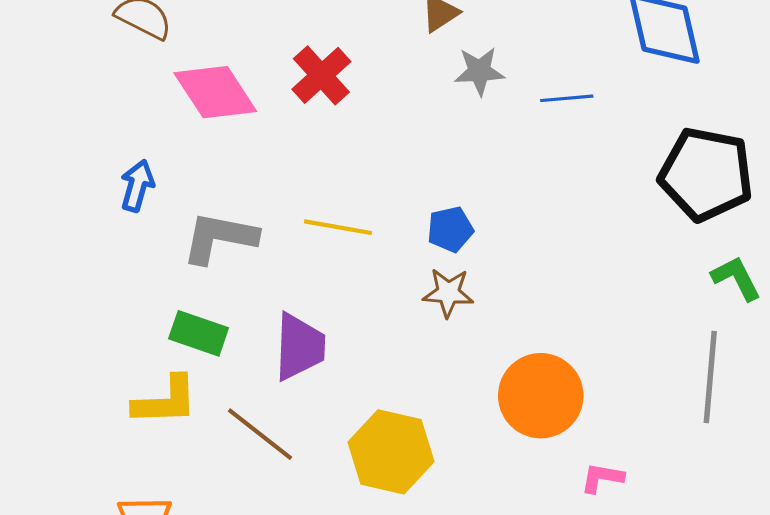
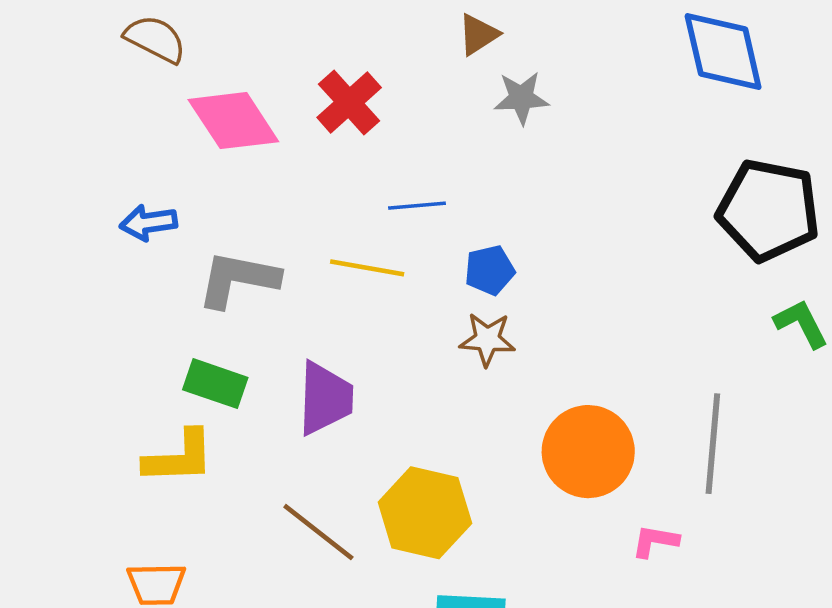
blue line: (567, 98) -> (417, 206), moved
blue arrow: (137, 186) -> (148, 223), turned -114
gray line: (710, 377) -> (713, 444), moved
brown line: (260, 434) -> (318, 532), moved

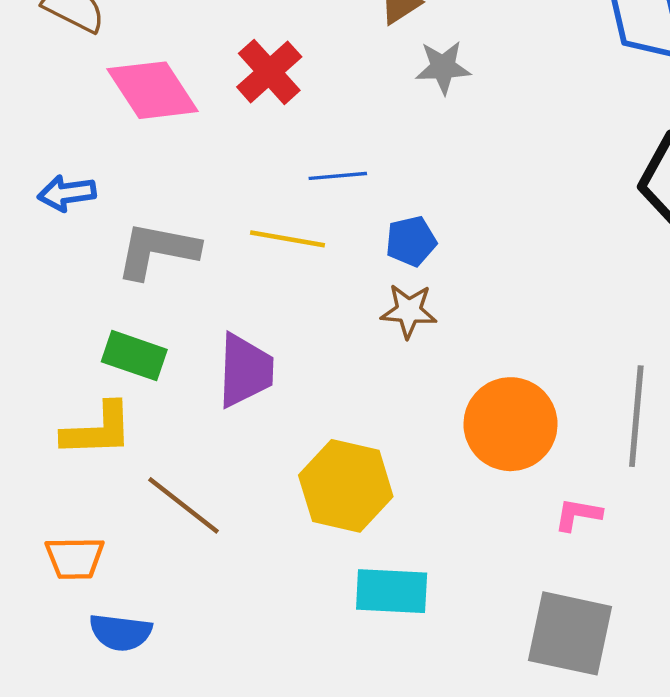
brown line: (318, 532) -> (183, 505), moved

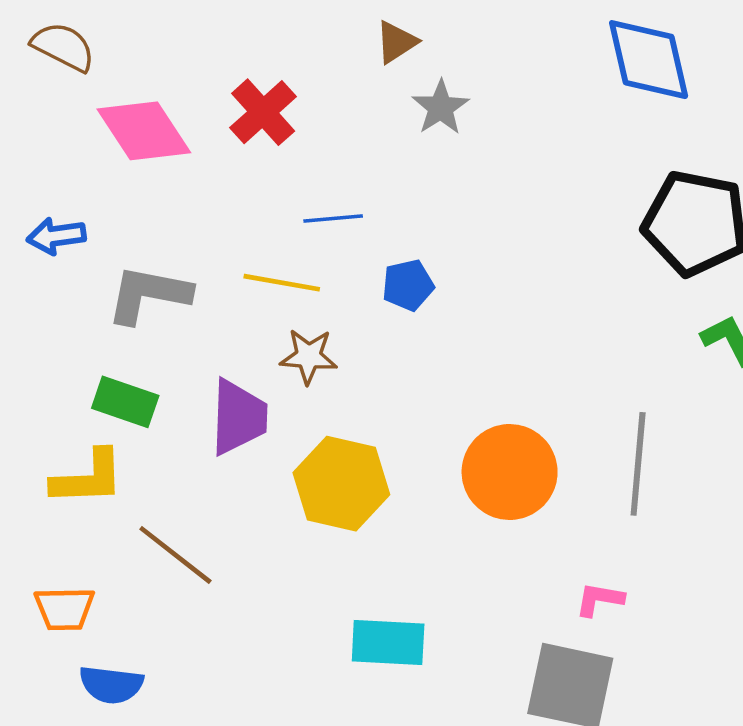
gray star: (443, 67) -> (441, 107), turned -30
brown star: (409, 311) -> (309, 356), moved
yellow hexagon: (346, 486) -> (341, 484), moved
pink L-shape: (578, 514) -> (600, 599), moved

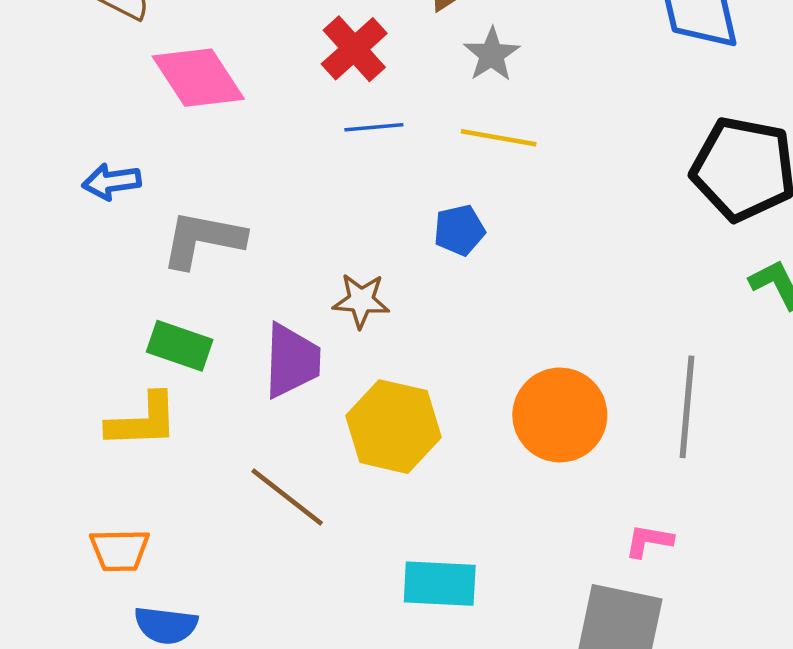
red cross: (263, 112) -> (354, 49), moved
blue line: (333, 218) -> (374, 127), moved
yellow line: (282, 283) -> (499, 138), moved
brown line: (175, 555) -> (287, 497), moved

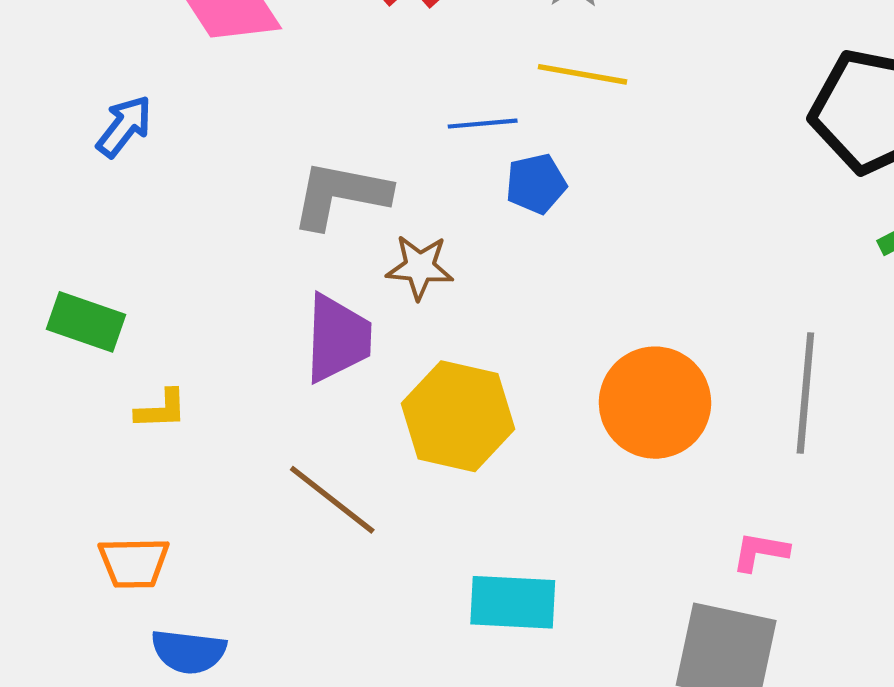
blue line: (374, 127) -> (483, 124), moved
blue arrow: (112, 182) -> (124, 126), turned 136
gray L-shape: (203, 239) -> (340, 195), moved
green rectangle: (180, 346) -> (86, 322), moved
yellow L-shape: (143, 421) -> (161, 409), size x0.6

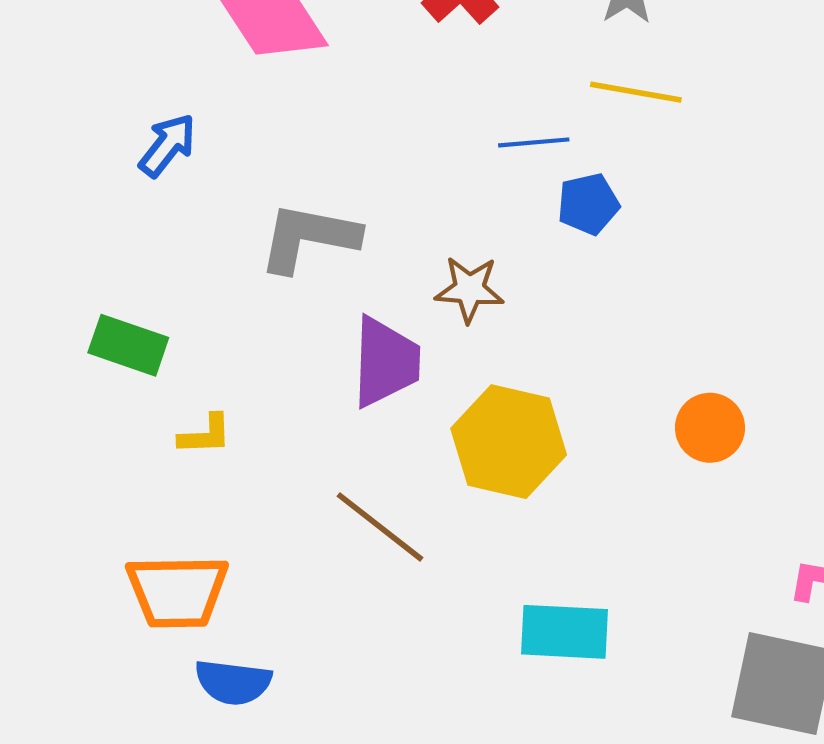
gray L-shape: (340, 195) -> (309, 238), moved
orange circle: (655, 403) -> (710, 428), size x0.6
orange trapezoid: (134, 563) -> (177, 591), size x1.4

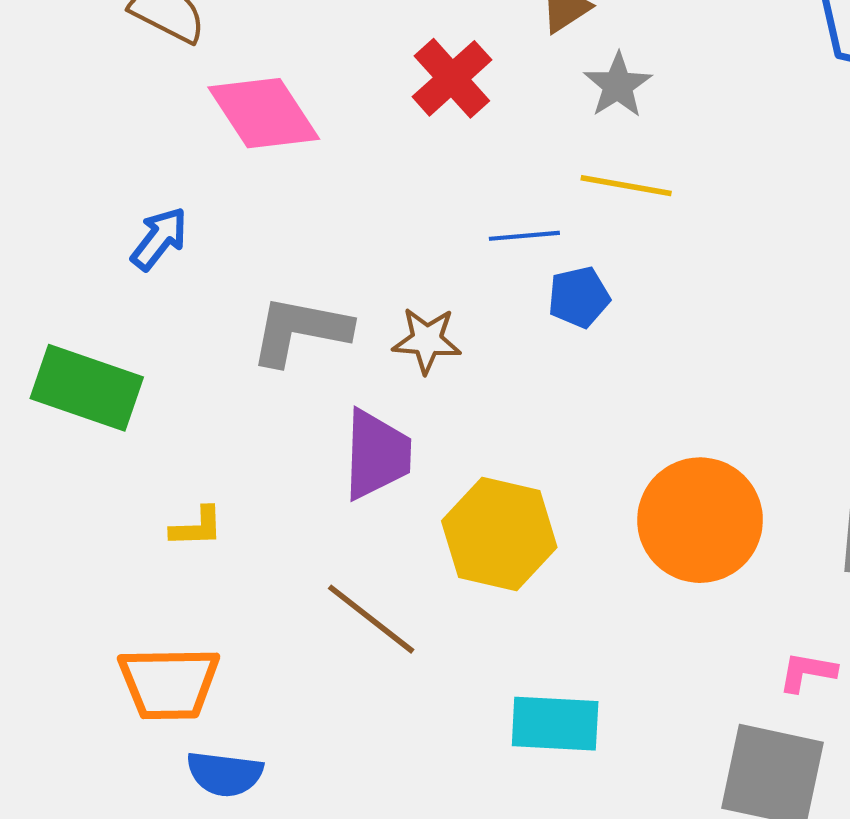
brown star: (469, 289) -> (427, 340), moved
green rectangle: (128, 345) -> (87, 388), moved, size x1.4
orange circle: (710, 428) -> (700, 520), size x1.8

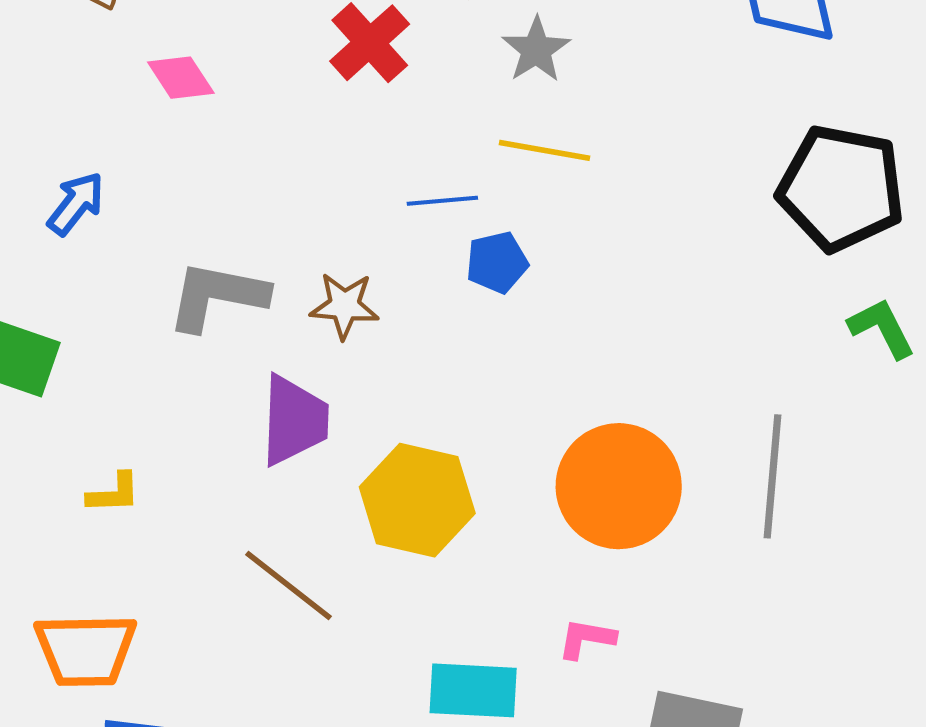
pink diamond: (264, 113) -> (181, 78), size x0.6
pink L-shape: (807, 672) -> (586, 639), moved

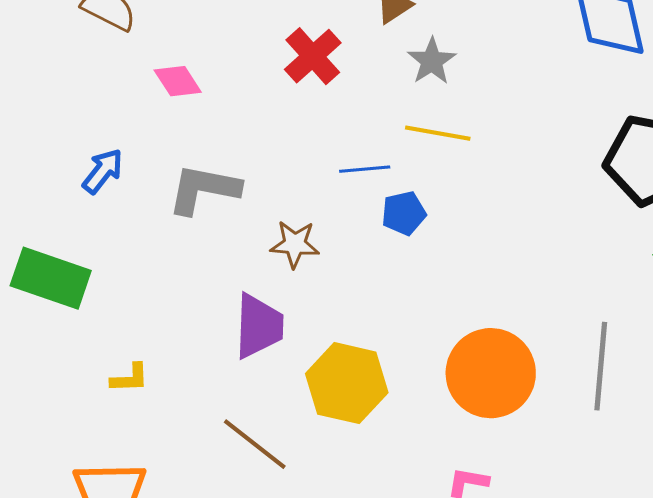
gray L-shape: (217, 296) -> (204, 189), moved

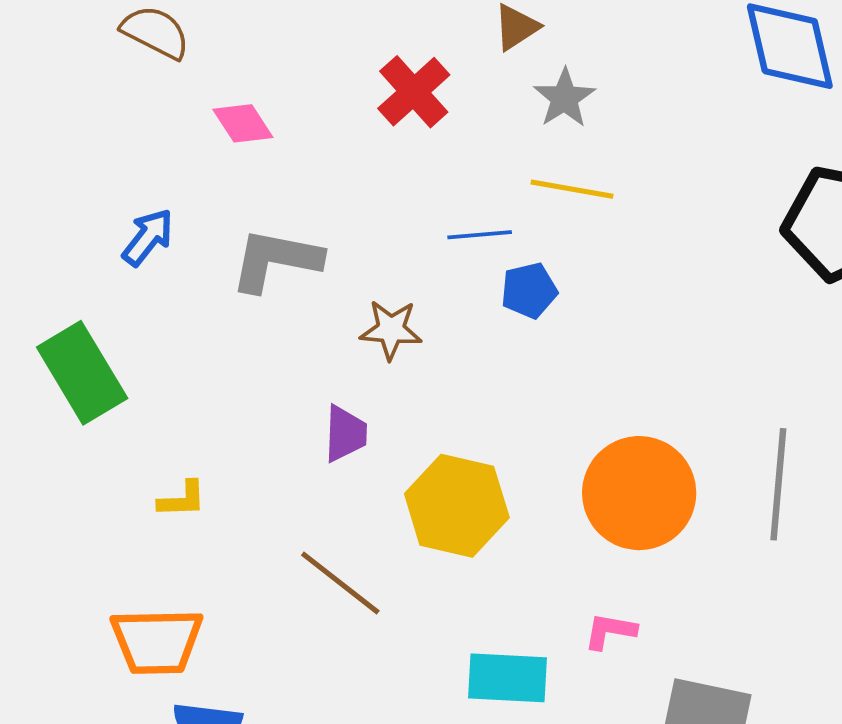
green rectangle: (51, 278) -> (82, 373), turned 40
purple trapezoid: (259, 326) -> (345, 434), size x0.7

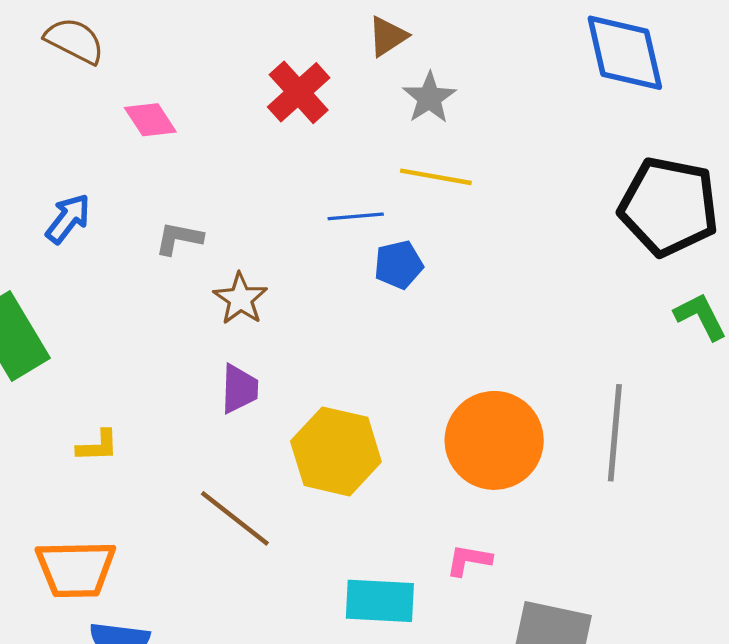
gray L-shape: (276, 260) -> (179, 238), size x0.6
brown star: (391, 330) -> (240, 299), moved, turned 30

